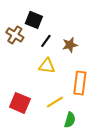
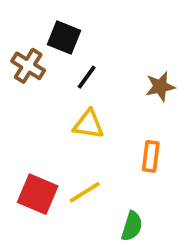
brown star: (70, 45) -> (160, 87), moved
orange rectangle: (80, 83) -> (151, 156), size x0.7
yellow line: (55, 102) -> (85, 192), moved

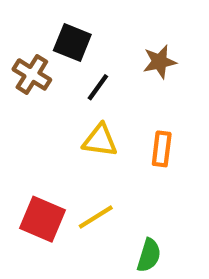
brown star: (160, 87) -> (160, 62), moved
orange rectangle: (151, 156) -> (162, 149), moved

